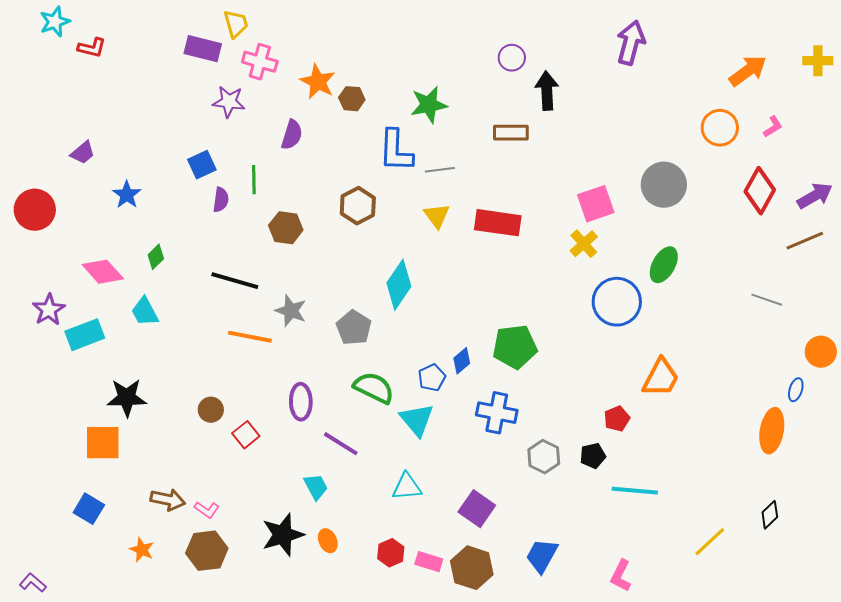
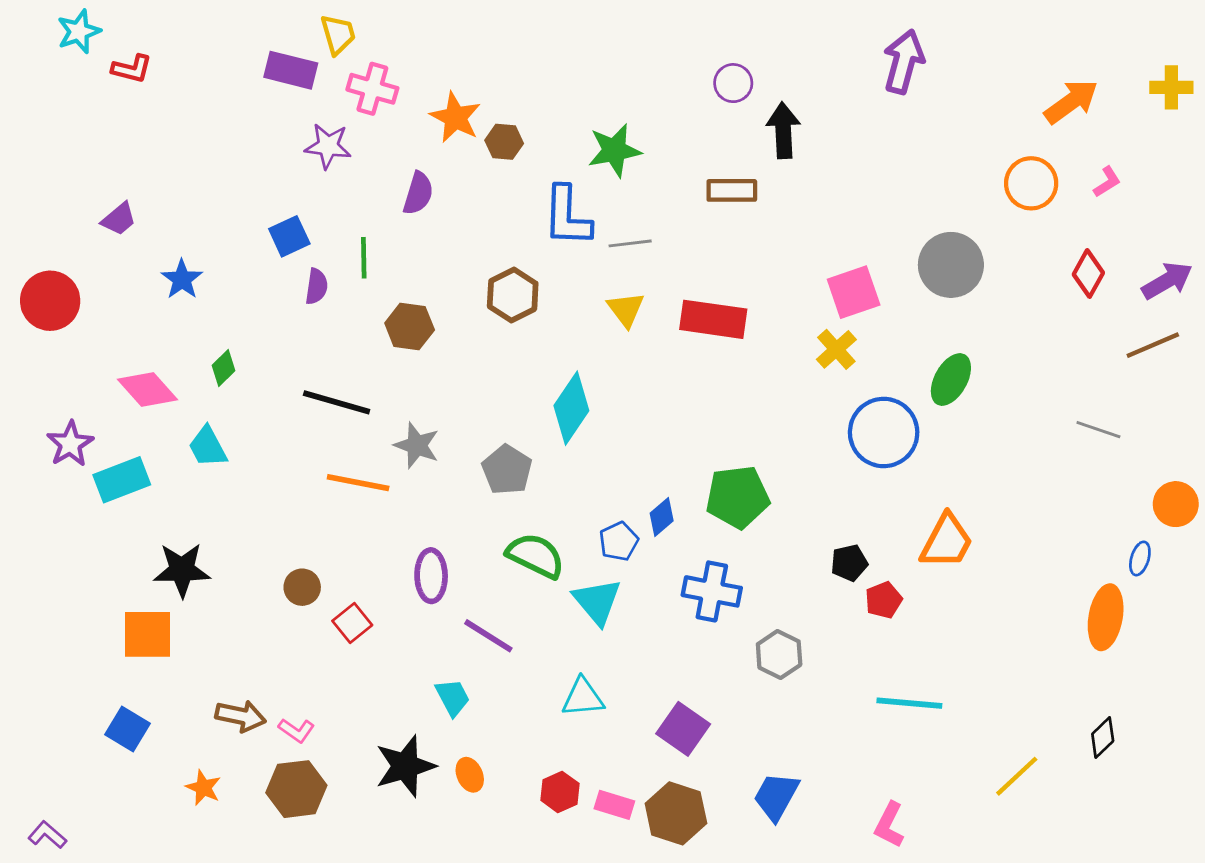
red diamond: (760, 191) -> (1088, 274), size x0.7
black pentagon: (593, 456) -> (849, 563), moved

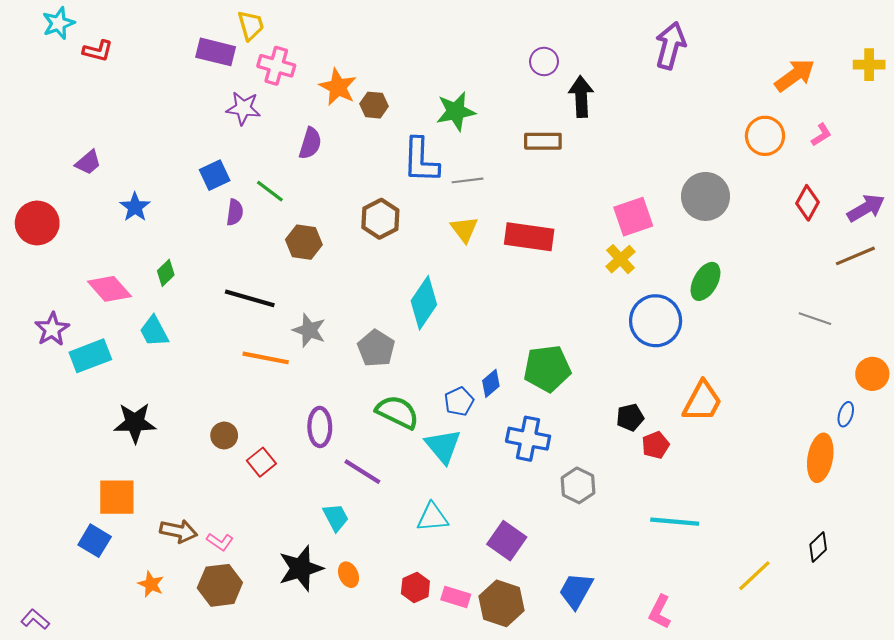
green line: (364, 258) -> (270, 191), turned -52
orange square: (148, 634) -> (117, 497), moved

